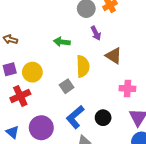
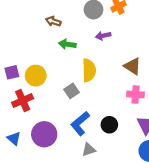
purple arrow: (96, 33) -> (103, 36), turned 104
brown arrow: (10, 39) -> (53, 21), moved
brown triangle: (114, 56) -> (132, 66), moved

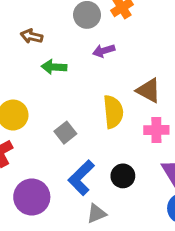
yellow semicircle: (89, 70) -> (113, 112), moved

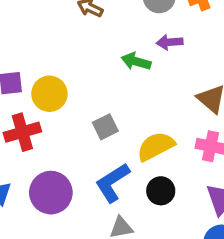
green arrow: (54, 67) -> (136, 61), moved
yellow semicircle: (113, 112) -> (156, 146), moved, turned -124

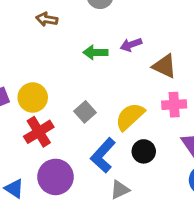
purple arrow: (170, 42) -> (131, 45), moved
red cross: (22, 132) -> (39, 132), moved

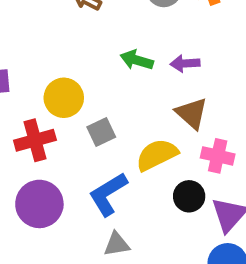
brown triangle: (164, 66) -> (192, 113), moved
yellow circle: (33, 97) -> (64, 98), moved
black circle: (144, 151) -> (189, 196), moved

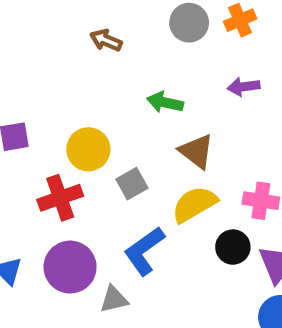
purple arrow: (185, 63) -> (244, 87), moved
brown triangle: (192, 113) -> (196, 151), moved
gray triangle: (117, 244) -> (114, 299), moved

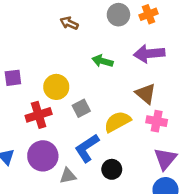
purple arrow: (244, 87) -> (149, 54), size x1.6
brown triangle: (196, 151) -> (146, 94), moved
black circle: (233, 247) -> (112, 169), moved

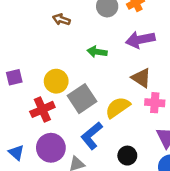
gray square: (81, 108) -> (82, 99), size x1.6
black circle: (112, 169) -> (127, 156), moved

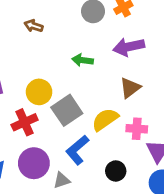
brown arrow: (61, 20) -> (34, 26), moved
brown triangle: (141, 78) -> (130, 88), turned 50
pink cross: (155, 103) -> (137, 129), moved

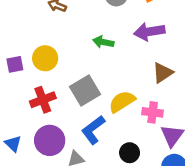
brown triangle: (130, 88) -> (163, 73), moved
yellow circle: (39, 92) -> (45, 58), moved

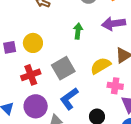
green arrow: (103, 42) -> (78, 31), turned 84
yellow semicircle: (122, 102) -> (101, 66), moved

